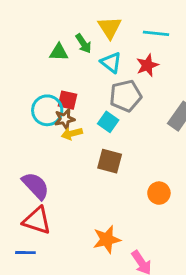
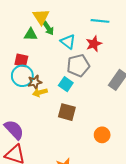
yellow triangle: (110, 28) -> (41, 17), moved
red square: (68, 100) -> (21, 60), moved

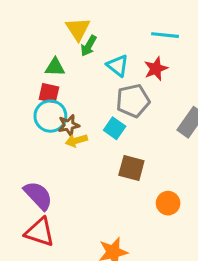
green arrow: (48, 28) -> (89, 46), turned 64
green triangle: (31, 34) -> (55, 67), moved
brown square: (67, 112) -> (131, 168), moved

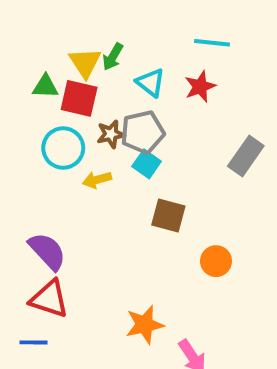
yellow triangle: (78, 29) -> (85, 63), moved
green triangle: (55, 67) -> (45, 86), moved
red square: (49, 93) -> (79, 98), moved, size x1.4
gray pentagon: (133, 101) -> (143, 132), moved
brown star: (69, 125) -> (111, 134), moved

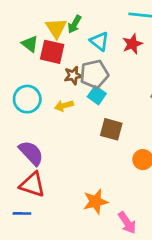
green triangle: (45, 86) -> (30, 44), turned 36
cyan circle: (63, 148) -> (27, 99), moved

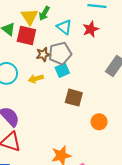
cyan square: (97, 95) -> (62, 70), turned 32

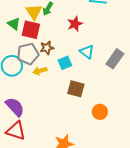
cyan triangle: (64, 27) -> (87, 52), moved
red star: (91, 29) -> (75, 24), moved
gray pentagon: (60, 53) -> (28, 54), moved

